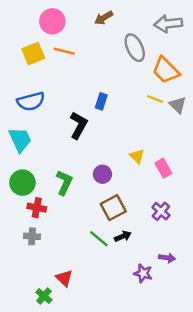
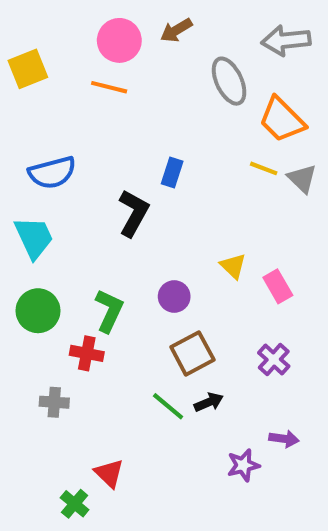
pink circle: (52, 21) -> (119, 40), moved
yellow square: (33, 54) -> (28, 69), moved
red cross: (37, 208) -> (87, 353), moved
purple star: (143, 273) -> (243, 465), turned -30

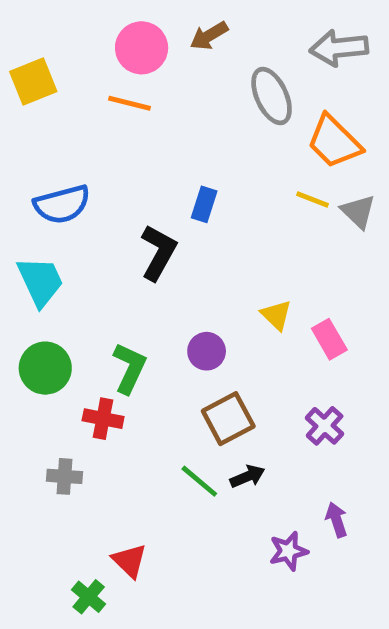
purple arrow: (284, 439) -> (337, 520), turned -116

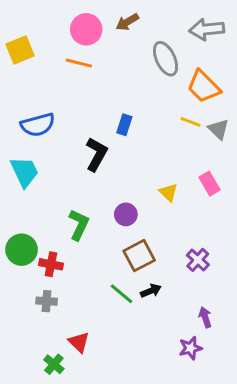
pink rectangle: (329, 339) -> (210, 184), moved
green circle: (45, 368) -> (22, 250), moved
red cross: (103, 419) -> (51, 264), moved
gray cross: (64, 476) -> (47, 301), moved
purple star: (288, 551) -> (190, 348), moved

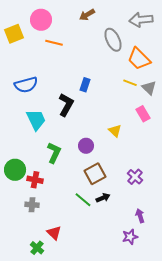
pink circle: (86, 29) -> (41, 20), moved
cyan trapezoid: (24, 172) -> (36, 120), moved
pink rectangle: (210, 184) -> (143, 114), moved

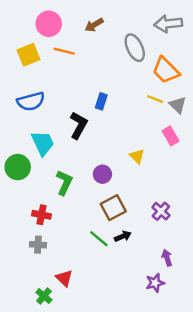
brown arrow: (87, 15) -> (94, 25), moved
yellow square: (14, 34) -> (28, 55), moved
green circle: (15, 170) -> (18, 167), moved

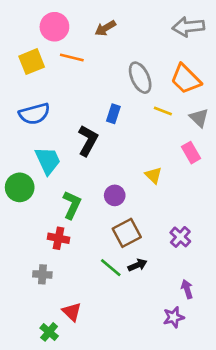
gray ellipse: (135, 48) -> (140, 78), moved
yellow line: (155, 99) -> (163, 111), moved
red cross: (42, 215) -> (58, 238), moved

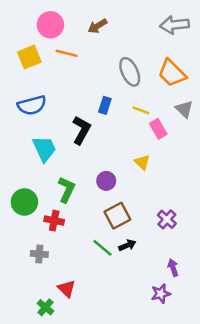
yellow line: (163, 111) -> (141, 110), moved
pink rectangle: (191, 153) -> (158, 129), moved
green circle: (20, 187) -> (24, 202), moved

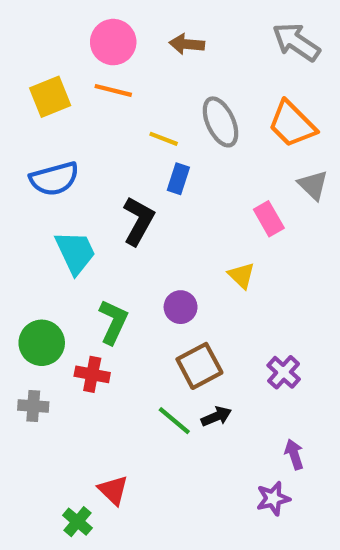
pink circle: (50, 25) -> (113, 42), moved
gray arrow: (174, 25) -> (296, 42), turned 40
brown arrow: (98, 26) -> (187, 44), moved, turned 36
yellow line: (141, 110) -> (164, 139), moved
gray cross: (39, 254) -> (33, 406), moved

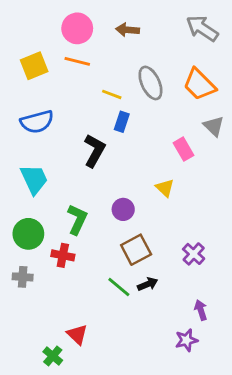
cyan trapezoid: (75, 252) -> (34, 179), moved

